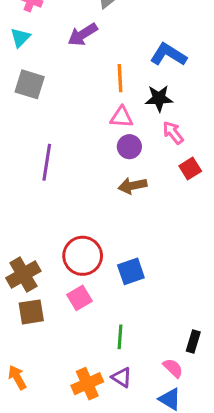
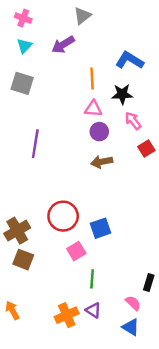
cyan triangle: (20, 38) -> (24, 46), moved
pink square: (80, 298) -> (76, 251), moved
brown square: (31, 312) -> (23, 260), turned 30

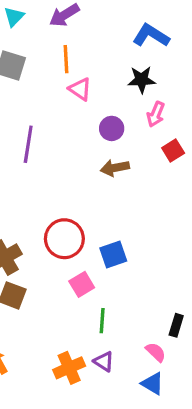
orange line: (92, 78) -> (66, 59), moved
pink triangle: (93, 109) -> (80, 89), moved, turned 30
pink arrow: (133, 121) -> (156, 114), turned -120

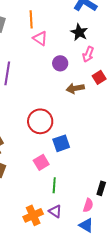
black star: (142, 80) -> (79, 32), turned 30
brown arrow: (115, 168) -> (75, 88), moved
red circle: (64, 239) -> (40, 121), moved
pink semicircle: (156, 352) -> (88, 205), turned 64

